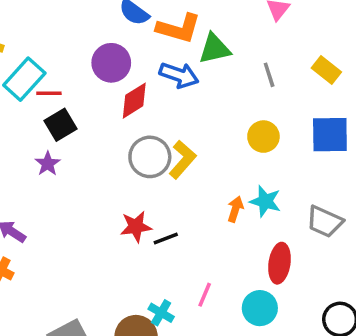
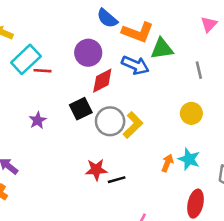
black square: (61, 125) -> (81, 109), moved

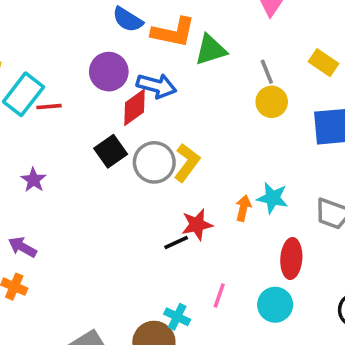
blue arrow: (135, 65) -> (156, 86), moved
yellow circle: (191, 113) -> (272, 102), moved
purple star: (38, 120) -> (34, 180), moved
red star: (96, 170) -> (197, 225), moved

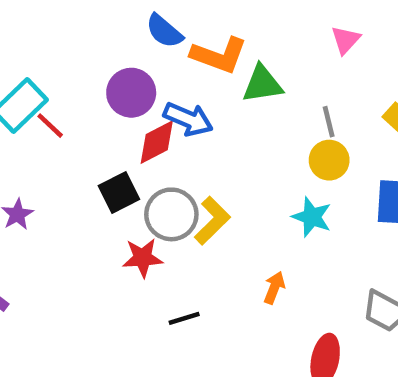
red line: (49, 107) -> (50, 126), turned 40
cyan star: (273, 198) -> (312, 217), moved
red star: (197, 225) -> (143, 258), moved

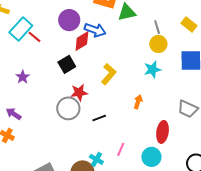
gray circle: (171, 214) -> (68, 108), moved
cyan star: (312, 217) -> (152, 70), turned -30

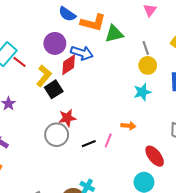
yellow L-shape: (109, 74) -> (44, 76), moved
orange arrow: (138, 102) -> (128, 126), turned 80
red ellipse: (163, 132) -> (155, 156), turned -45
pink line: (121, 149) -> (108, 140), moved

